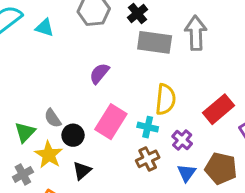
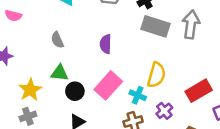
purple semicircle: (99, 73) -> (106, 44), turned -48
gray semicircle: (53, 118) -> (57, 40), moved
green triangle: (25, 132) -> (59, 73), moved, turned 42
yellow star: (49, 155) -> (30, 90), moved

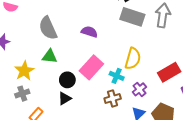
gray semicircle: (57, 40) -> (48, 28), size x1.6
purple semicircle: (106, 44) -> (89, 32), turned 105
black circle: (75, 91) -> (67, 80), moved

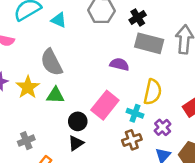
purple semicircle: (89, 32) -> (119, 64), moved
yellow star: (24, 71) -> (28, 87), moved

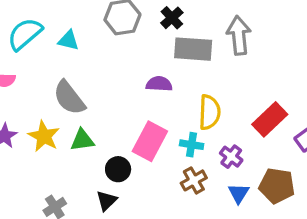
black triangle: (76, 143) -> (106, 201), moved

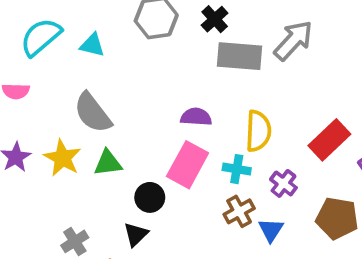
gray arrow: (239, 35) -> (293, 40), turned 48
purple semicircle: (159, 84) -> (196, 117), moved
blue triangle: (239, 193) -> (271, 230), moved

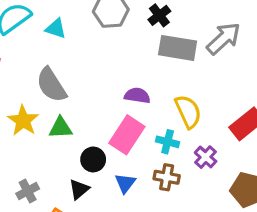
yellow semicircle: (258, 131) -> (188, 112), turned -32
brown cross: (239, 211) -> (167, 177), turned 35
blue triangle: (271, 230) -> (125, 183), moved

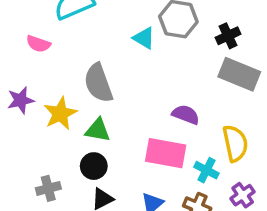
cyan triangle: (56, 28) -> (144, 38), moved
pink rectangle: (127, 135) -> (166, 153), turned 54
black circle: (93, 159) -> (94, 166), moved

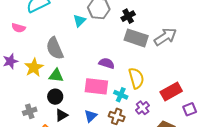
cyan triangle: (144, 38) -> (79, 21), turned 48

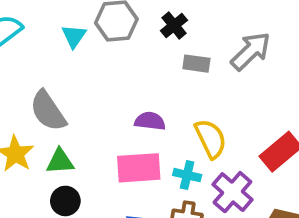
cyan triangle: (79, 21) -> (74, 36), moved
gray rectangle: (136, 38) -> (196, 64), size x0.6
purple cross: (143, 108) -> (232, 192), size x1.5

